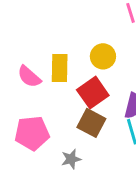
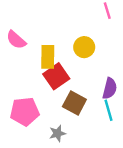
pink semicircle: (29, 77) -> (16, 40), moved
red square: (93, 93) -> (56, 76), moved

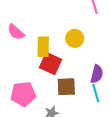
red square: (56, 76) -> (51, 64), turned -30
brown square: (74, 103) -> (66, 87), turned -30

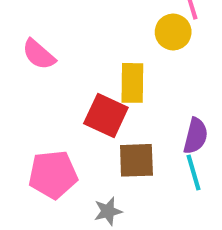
yellow circle: (75, 38) -> (173, 32), moved
yellow rectangle: (43, 47) -> (132, 83), moved

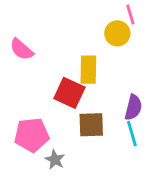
gray star: (108, 211) -> (55, 160), moved, turned -30

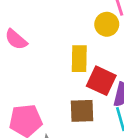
red square: (69, 93) -> (101, 81), moved

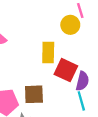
brown square: (82, 111) -> (34, 94), moved

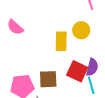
yellow circle: (70, 25) -> (81, 30), moved
red square: (66, 70) -> (77, 71), moved

